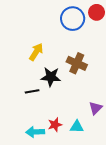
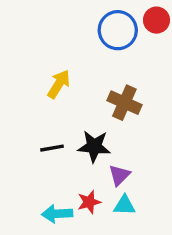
black star: (51, 77) -> (94, 146), moved
purple triangle: (95, 108) -> (119, 175), moved

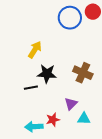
brown cross: (124, 103) -> (83, 73), moved
black star: (94, 146) -> (47, 74), moved
cyan triangle: (124, 205) -> (84, 119), moved

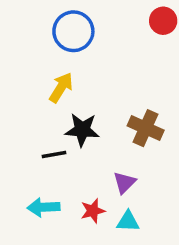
blue circle: (70, 18) -> (73, 31), moved
cyan triangle: (84, 119) -> (128, 221), moved
cyan arrow: (34, 127) -> (43, 207), moved

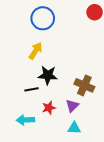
brown cross: (146, 128) -> (84, 85), moved
red star: (93, 211) -> (49, 108), moved

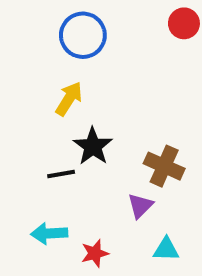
black star: (48, 75) -> (93, 146), turned 30
red star: (49, 108) -> (95, 253), moved
cyan triangle: (74, 128) -> (166, 249), moved

